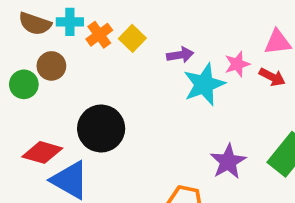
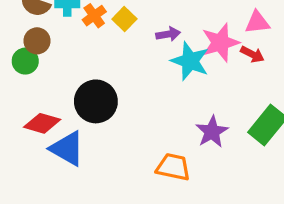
pink star: (237, 64) -> (220, 43), size x1.6
brown circle: (51, 66) -> (37, 41), moved
cyan star: (204, 84) -> (190, 61), turned -30

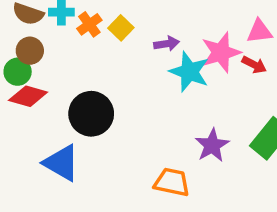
red diamond: (42, 123) -> (28, 96), moved

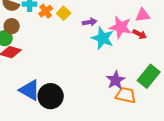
pink star: (221, 52) -> (121, 27), turned 30
black circle: (91, 114) -> (51, 96), moved
orange trapezoid: (172, 182) -> (126, 95), moved

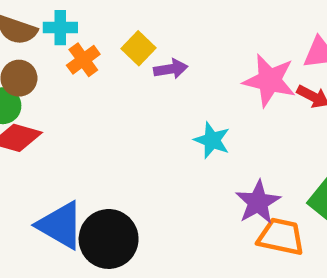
orange cross: (46, 11) -> (83, 60), moved
purple arrow: (90, 22) -> (171, 69), moved
cyan star: (103, 38) -> (212, 140), moved, size x0.7

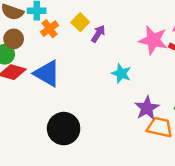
purple arrow: (171, 69) -> (98, 34), turned -48
blue triangle: (60, 225) -> (47, 73), moved

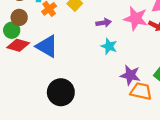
purple arrow: (98, 34) -> (104, 23), moved, turned 48
purple star: (147, 108) -> (130, 75), turned -30

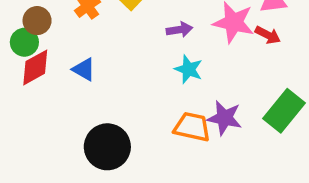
red diamond: (18, 45) -> (35, 67), turned -45
blue triangle: (47, 46) -> (84, 69), size x0.6
orange trapezoid: (141, 91) -> (192, 127), moved

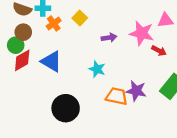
red arrow: (268, 35) -> (159, 51), moved
blue triangle: (84, 69) -> (51, 61), size x1.5
cyan star: (188, 69) -> (97, 69), moved

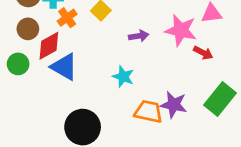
green circle: (16, 45) -> (18, 64), moved
red diamond: (22, 60) -> (49, 46), moved

